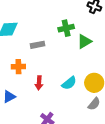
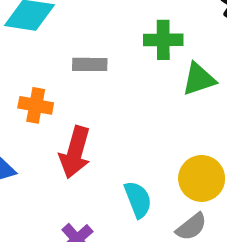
red arrow: (39, 83) -> (75, 152), size x1.5
cyan semicircle: (69, 83) -> (138, 199), moved, turned -84

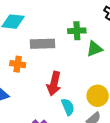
gray rectangle: (90, 64) -> (43, 44), size x1.5
red arrow: (75, 152) -> (54, 84), moved

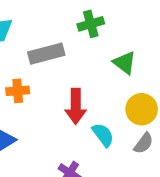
green triangle: (94, 49) -> (125, 63), moved, turned -49

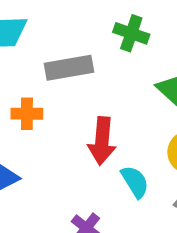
green cross: (91, 24) -> (131, 33), turned 30

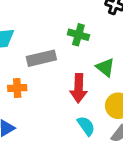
red arrow: (102, 141) -> (79, 88), moved

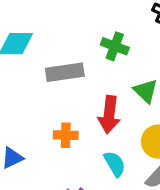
orange cross: (17, 88) -> (66, 135), moved

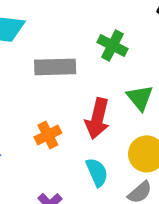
orange cross: (66, 135) -> (48, 135), turned -35

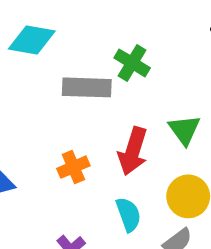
green cross: (112, 45) -> (132, 63), moved

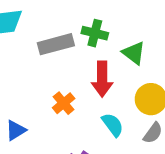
green cross: (132, 63) -> (95, 33), moved

